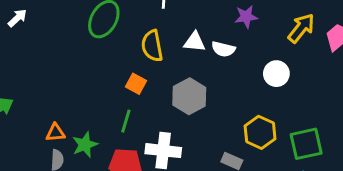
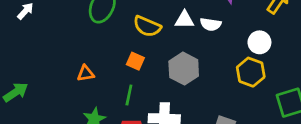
yellow semicircle: (152, 46) -> (147, 26), turned -52
yellow hexagon: (260, 132) -> (251, 72), moved
orange triangle: (55, 133) -> (86, 73), moved

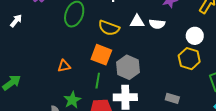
orange square: (135, 61) -> (101, 55), size x1.5
gray hexagon: (184, 69) -> (128, 67), moved

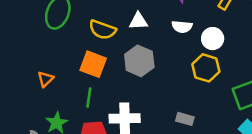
white semicircle: (157, 24) -> (182, 27), moved
orange triangle: (64, 66) -> (46, 79), turned -32
gray hexagon: (128, 67) -> (139, 61), moved

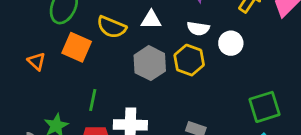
orange square: (93, 64) -> (77, 47), moved
yellow hexagon: (206, 68) -> (189, 60), moved
orange triangle: (46, 79) -> (37, 61), moved, turned -36

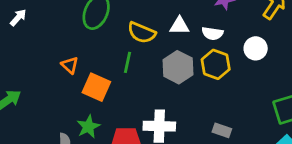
white semicircle: (198, 28) -> (212, 33), moved
orange square: (77, 47) -> (96, 87), moved
green line: (93, 100) -> (127, 62), moved

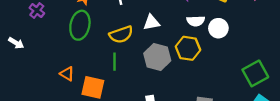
white arrow: (18, 17) -> (16, 43), turned 91
yellow semicircle: (142, 33) -> (121, 34), turned -30
white semicircle: (212, 33) -> (196, 21), moved

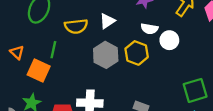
white triangle: (151, 22) -> (107, 21), turned -35
green line: (115, 62) -> (53, 50), moved

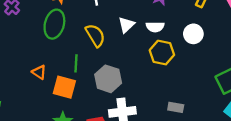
yellow semicircle: (76, 26) -> (95, 35), turned -105
white semicircle: (149, 29) -> (155, 27), moved
gray hexagon: (106, 55) -> (108, 79), moved

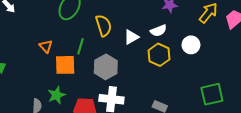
white triangle: (126, 25) -> (131, 37), moved
white semicircle: (155, 27) -> (158, 31), turned -35
orange square: (64, 87) -> (65, 65), turned -30

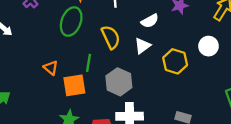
white semicircle: (158, 31) -> (150, 21), moved

